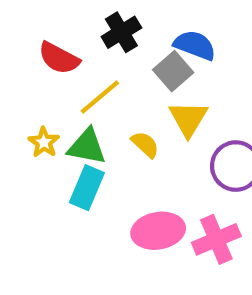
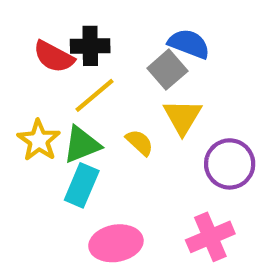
black cross: (121, 32) -> (90, 46), moved, turned 30
yellow star: (44, 142) -> (39, 140), size x1.4
green triangle: (87, 147) -> (82, 145), turned -33
pink ellipse: (158, 231) -> (116, 243), moved

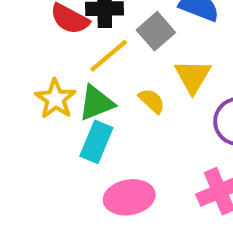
gray square: (167, 70) -> (156, 31), moved

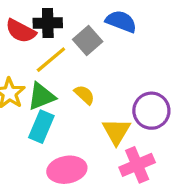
yellow triangle: (193, 76) -> (116, 131), moved

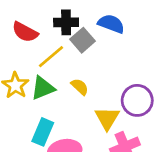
black cross: (48, 23) -> (66, 22), moved
cyan rectangle: (41, 127) -> (43, 132), moved

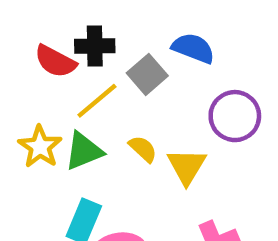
black cross: (66, 22) -> (95, 46), moved
purple circle: (137, 100) -> (235, 116), moved
yellow triangle: (107, 118) -> (187, 166), moved

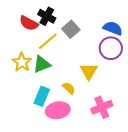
black cross: (95, 46) -> (47, 16), turned 30
blue semicircle: (193, 48) -> (113, 28), moved
yellow semicircle: (143, 149) -> (69, 88), moved

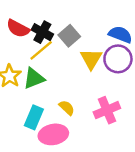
black cross: (47, 16) -> (42, 32), moved
yellow triangle: (89, 71) -> (91, 59), moved
pink cross: (102, 107) -> (107, 110), moved

